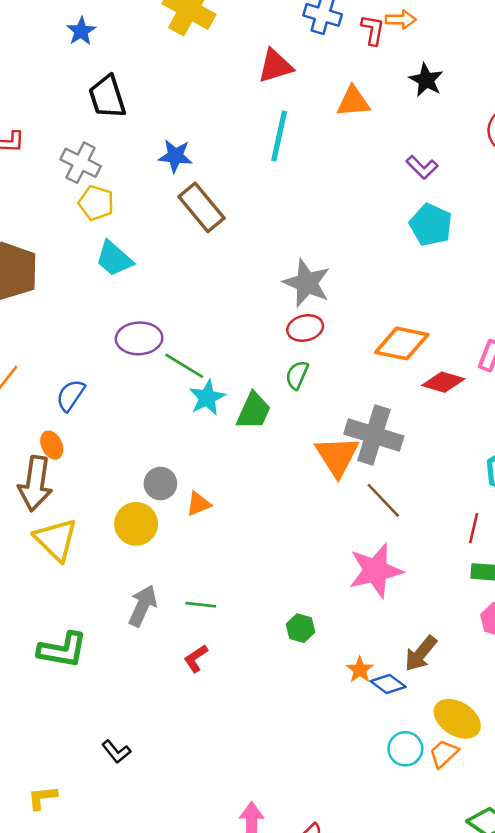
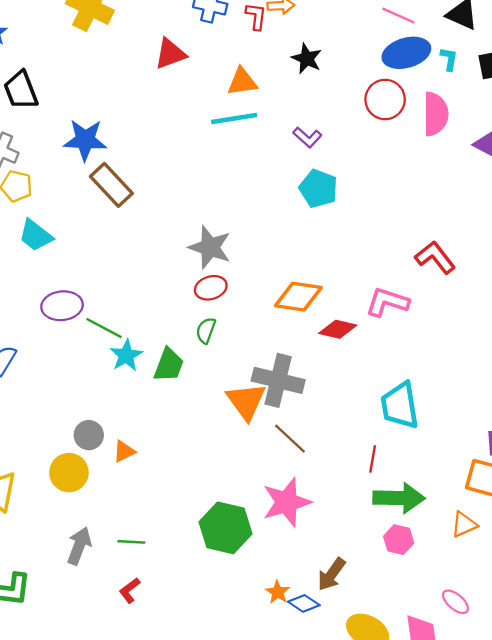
cyan line: (279, 136) -> (234, 119), moved, turned 72
blue star: (175, 156) -> (85, 140), size x1.4
green hexagon: (301, 628) -> (226, 528), moved, size x2.0

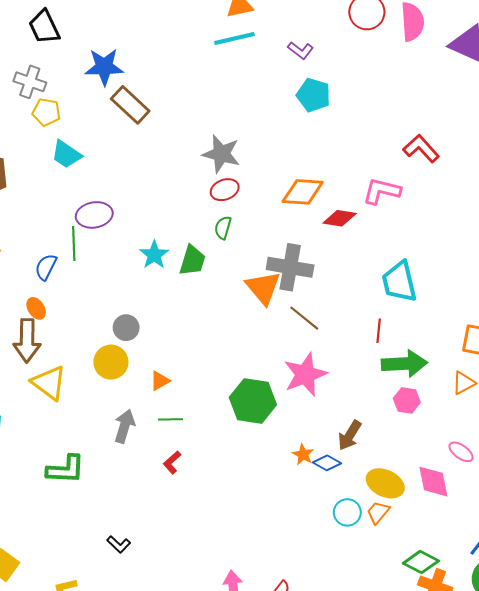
green line: (104, 328) -> (74, 243), moved, turned 64
orange triangle: (124, 451) -> (160, 381), moved

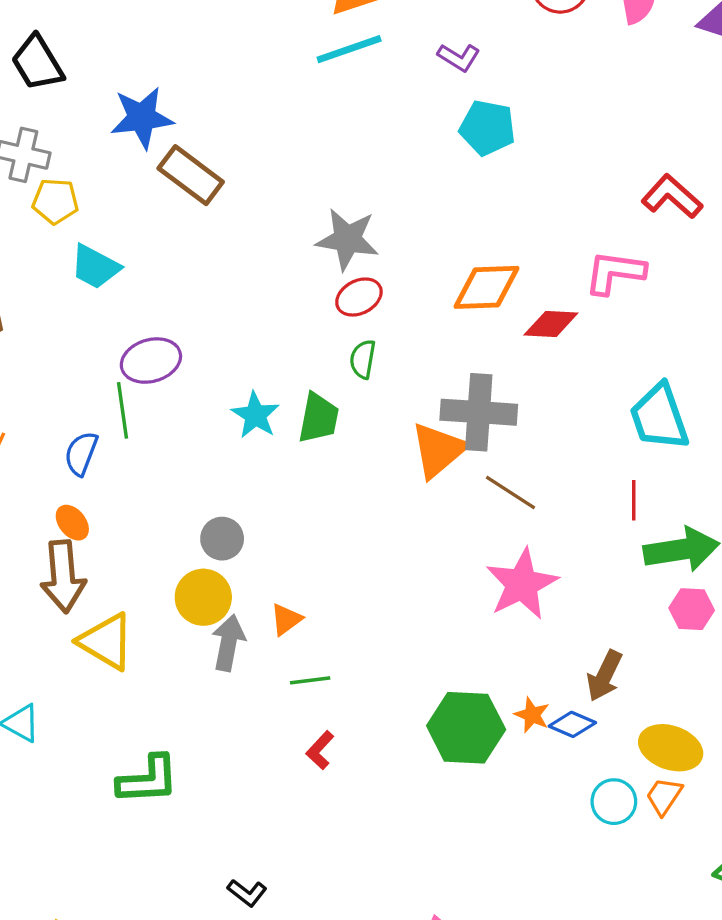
orange triangle: (263, 288) -> (438, 450), turned 36
green hexagon: (253, 401) -> (466, 728), moved
gray arrow: (125, 426) -> (228, 643), moved

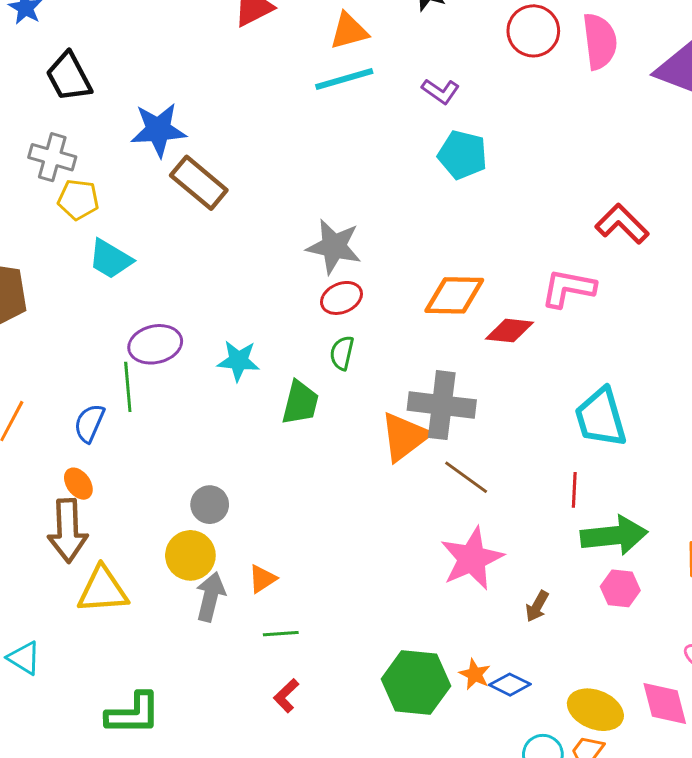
cyan star: (255, 415) -> (238, 361), moved, turned -30
yellow triangle: (106, 642) -> (103, 590), turned -38
brown arrow: (604, 676) -> (537, 606), moved, size x0.7

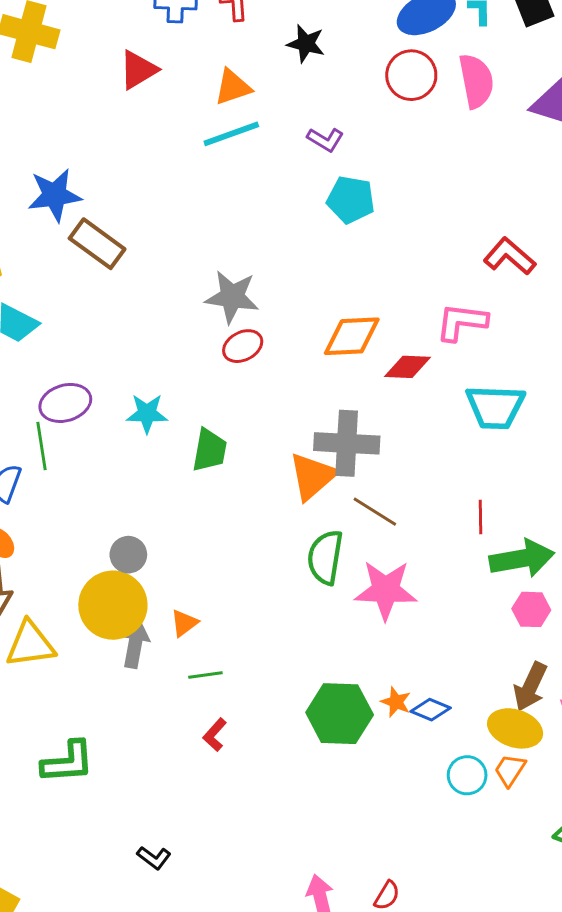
green semicircle: (342, 353) -> (325, 557), moved, size x1.6
cyan trapezoid: (601, 418) -> (495, 407), moved, turned -68
yellow circle: (190, 555) -> (113, 605), size x1.4
pink star: (472, 559) -> (386, 590), turned 30
brown arrow: (537, 606) -> (530, 687), moved, size x1.6

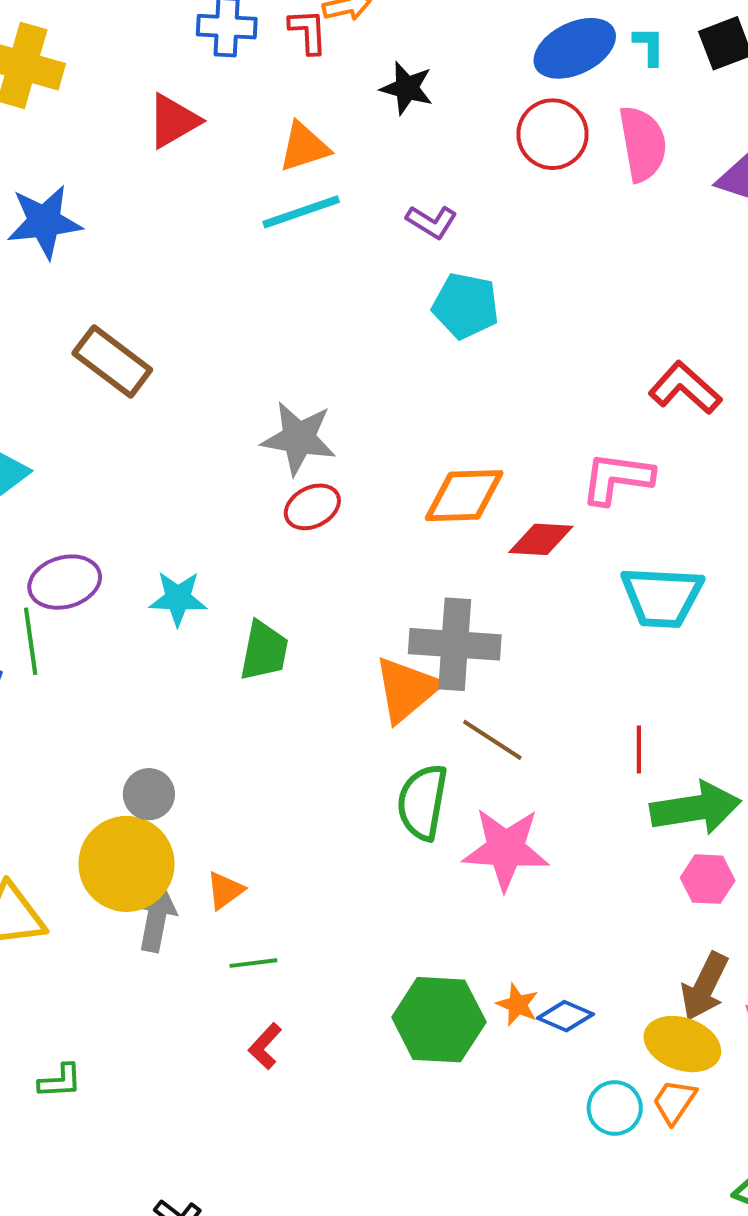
blue star: (55, 195) -> (44, 222), moved
green L-shape: (68, 762) -> (60, 1081), size x0.6

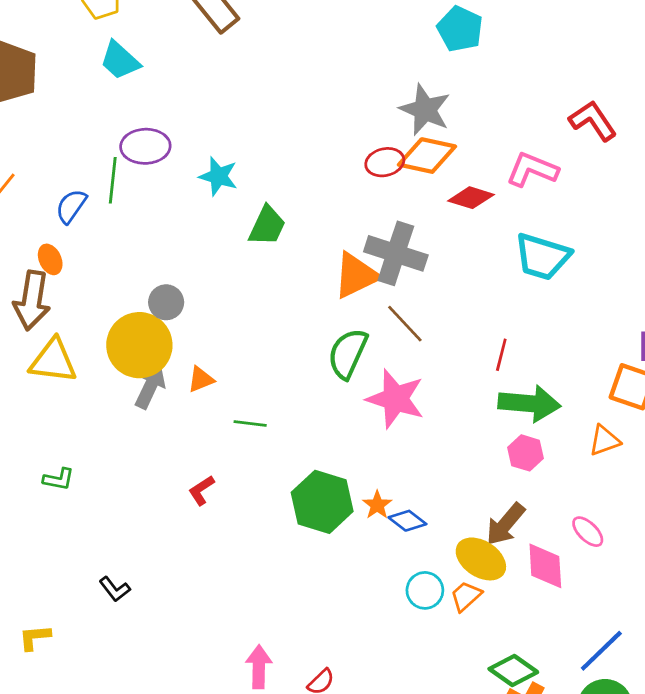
gray star: (299, 438) -> (425, 110), moved
red ellipse: (312, 507) -> (385, 162), moved
green line: (253, 963) -> (250, 423), moved

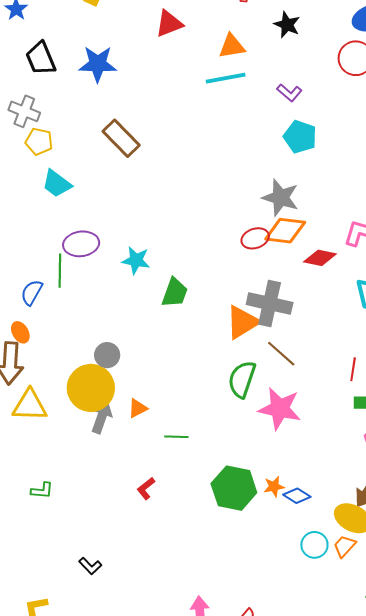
orange star: (377, 505) -> (274, 487), turned 30

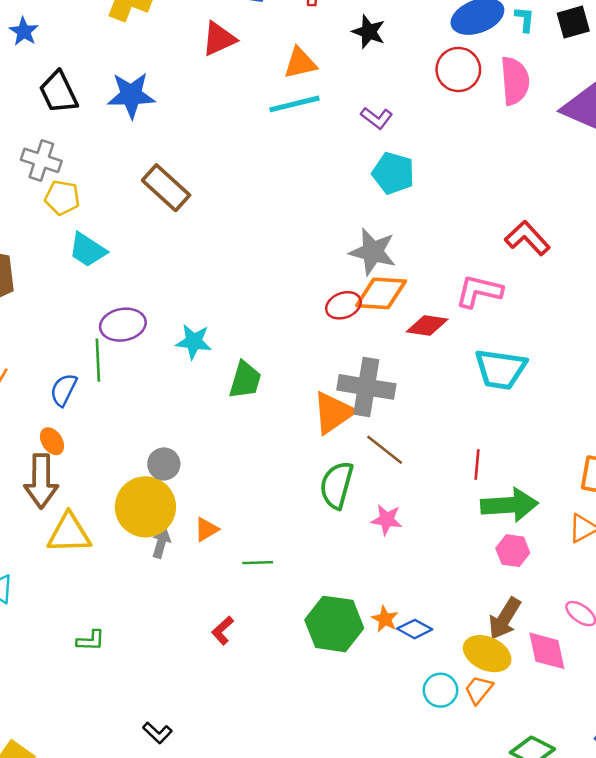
pink star: (280, 409) -> (387, 520), size x0.6
gray arrow: (102, 417) -> (161, 543), size x0.7
orange star: (274, 487) -> (385, 619), turned -30

